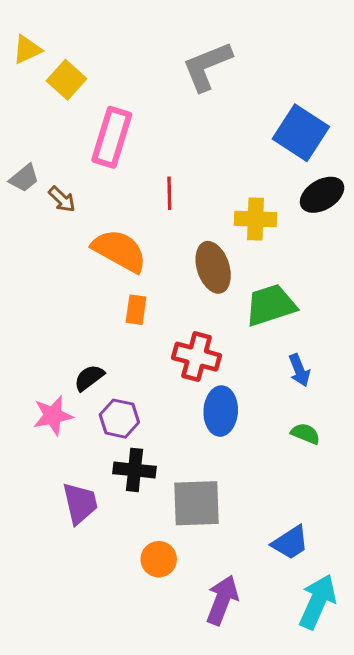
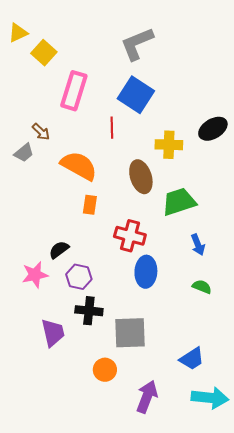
blue square: (301, 133) -> (136, 95), moved
gray trapezoid: (24, 178) -> (24, 153), moved
cyan arrow: (317, 602) -> (210, 398), turned 72

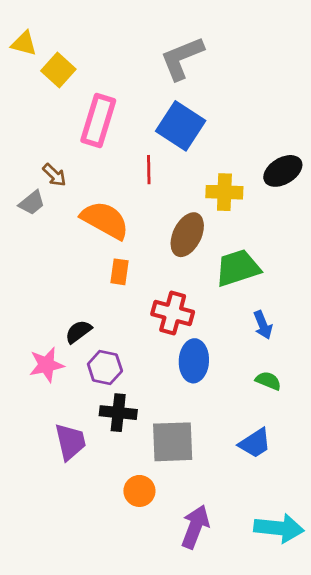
yellow triangle: (18, 33) -> (24, 43), turned 40
brown ellipse: (141, 177) -> (187, 235), turned 44
blue trapezoid: (192, 359) -> (255, 443), moved

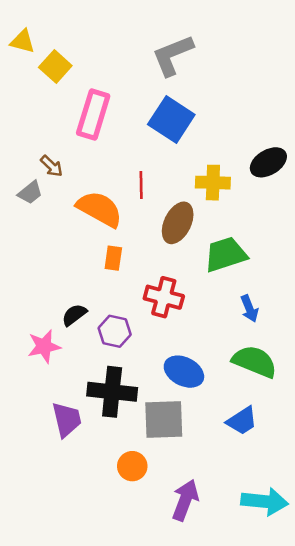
red line: (149, 170) -> (141, 185), moved
blue ellipse: (194, 361) -> (184, 372), moved, turned -66
purple hexagon: (105, 367) -> (115, 331), moved
green semicircle: (268, 381) -> (255, 362), size x1.8
black cross: (118, 413) -> (112, 392), size x1.4

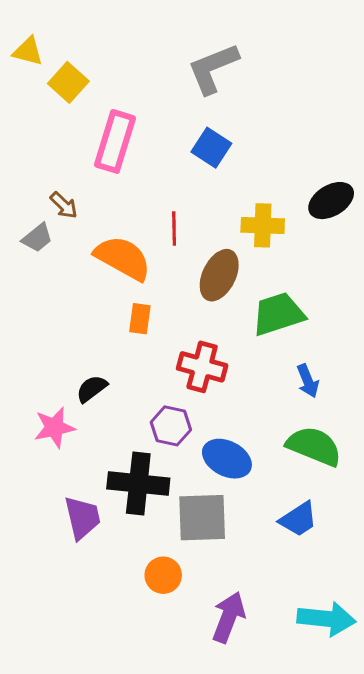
blue square: (171, 119) -> (211, 148), size x0.7
purple hexagon: (115, 331) -> (171, 426), moved

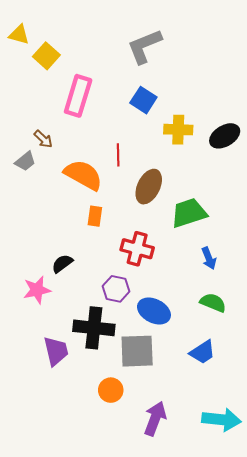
yellow cross: (263, 225) -> (178, 130), moved
green semicircle: (314, 446) -> (213, 303), size x0.7

